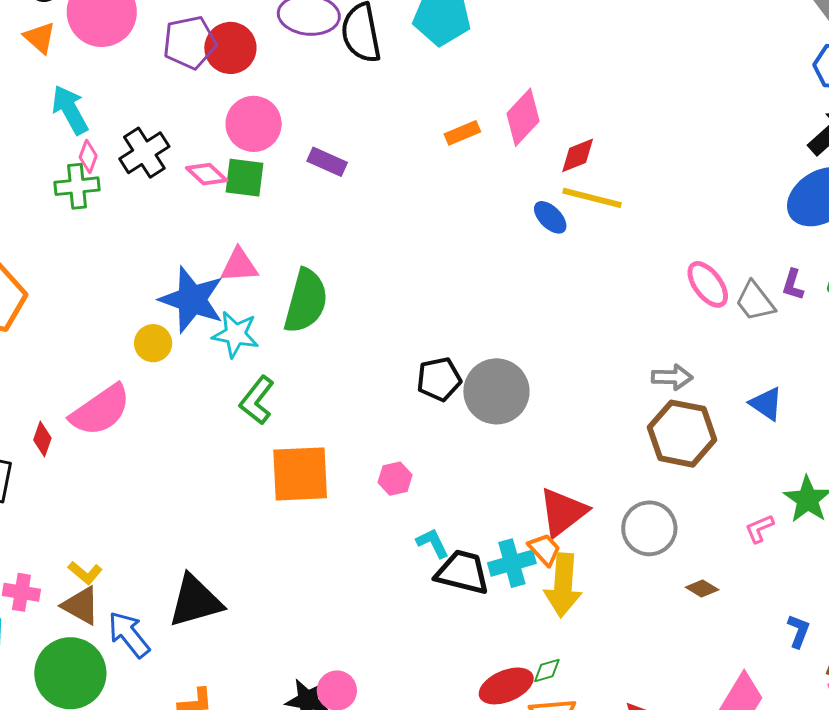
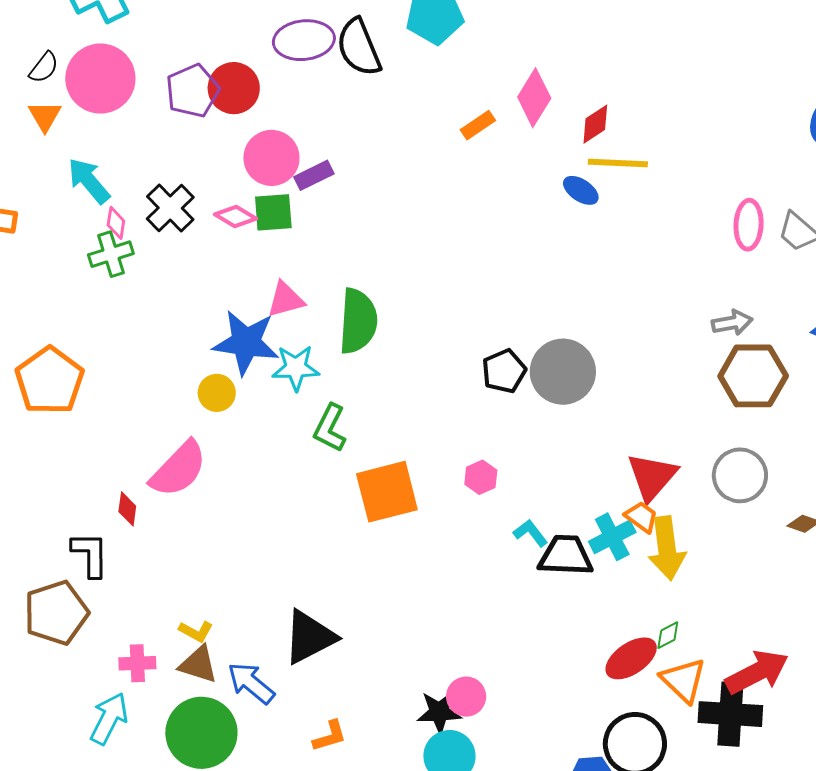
orange triangle: (40, 38) -> (45, 116), turned 30
purple rectangle: (327, 162) -> (314, 175), moved, turned -39
pink ellipse: (708, 284) -> (749, 225), turned 51

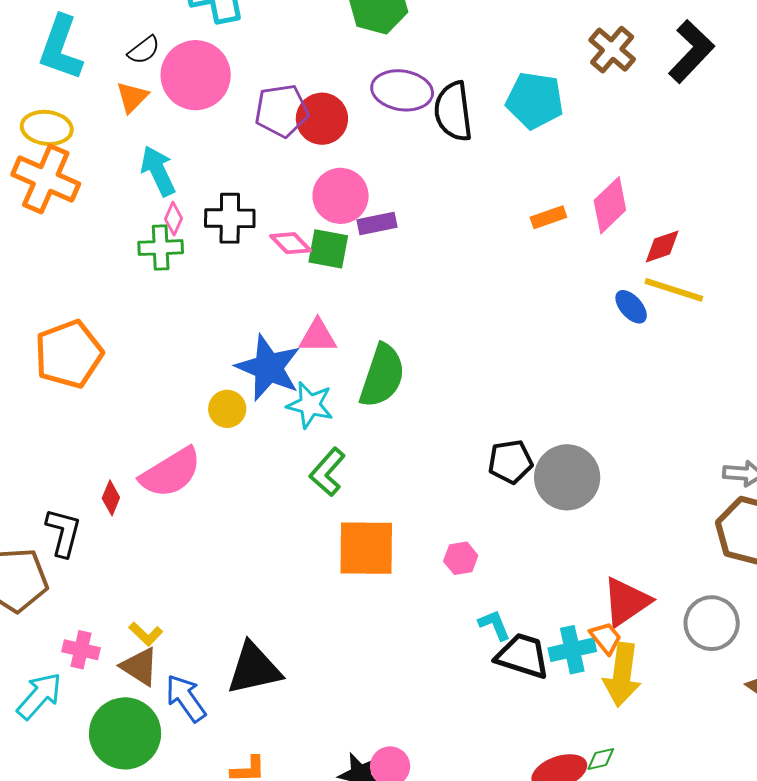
black cross: (170, 208) -> (230, 218), turned 30

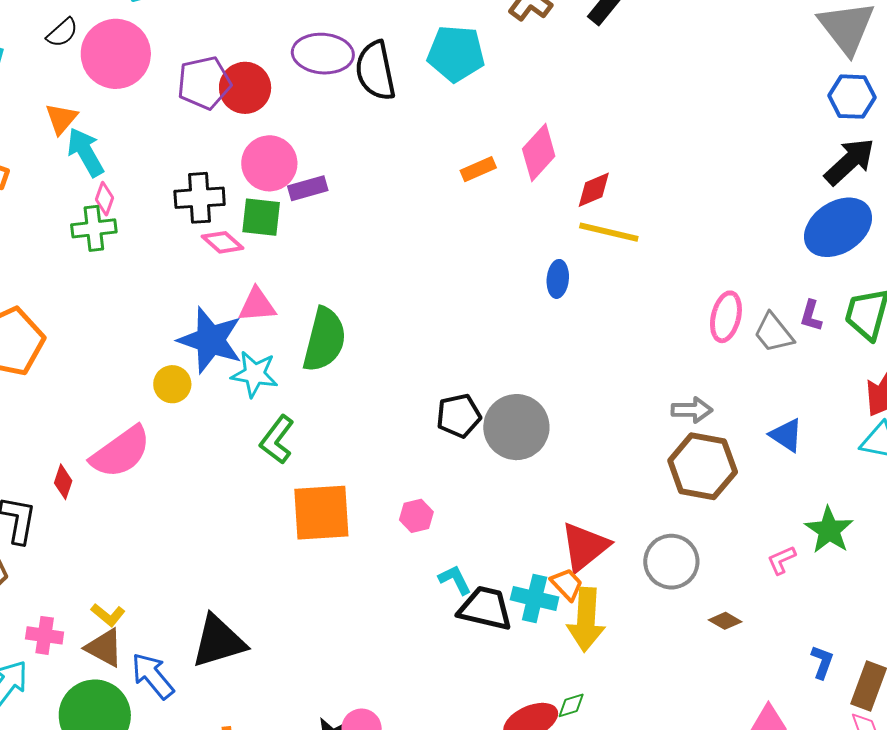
orange triangle: (132, 97) -> (61, 119), moved
black cross: (230, 218) -> (200, 198), moved
pink diamond: (291, 243) -> (223, 242), moved
blue ellipse: (631, 307) -> (558, 279), moved, turned 51
cyan cross: (572, 650) -> (535, 598), turned 30

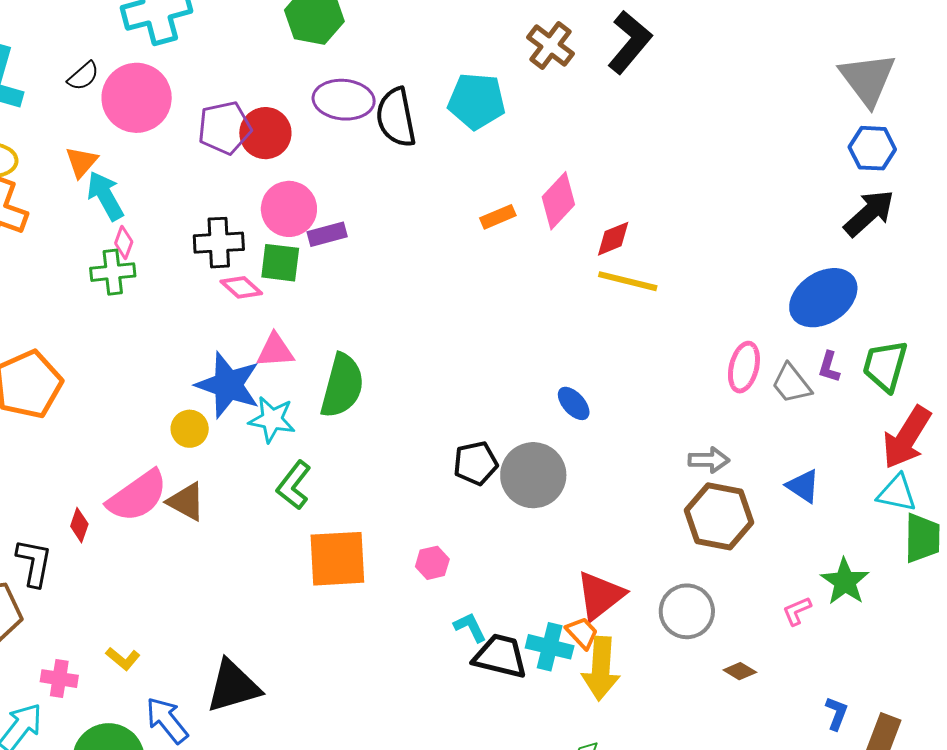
blue ellipse: (838, 227) -> (823, 298), moved
blue ellipse: (558, 279) -> (574, 403), moved, turned -48
brown triangle: (104, 648) -> (186, 502), moved

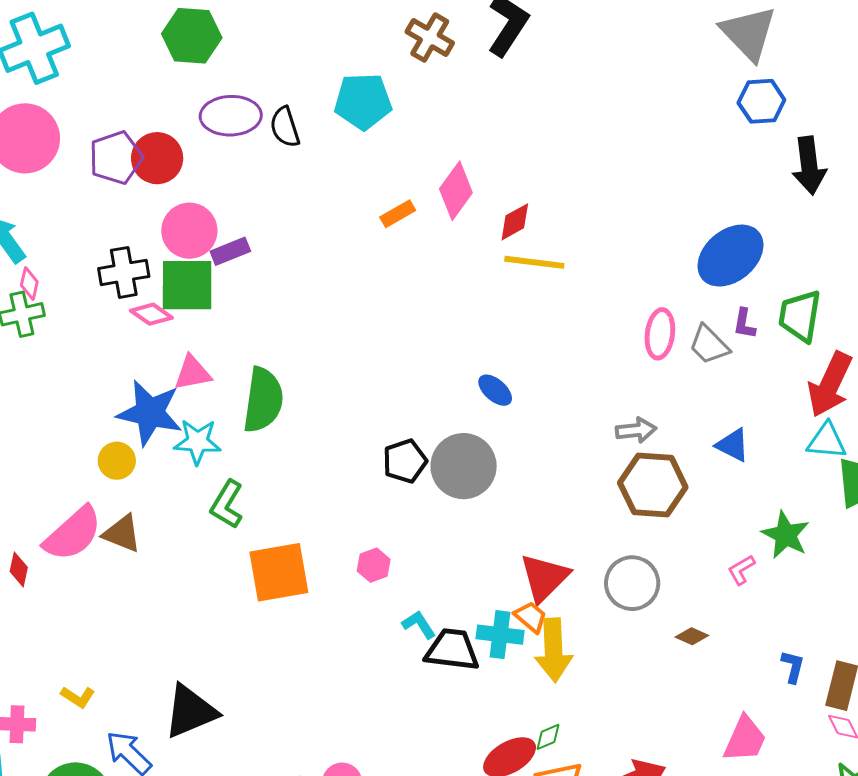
black semicircle: (396, 117) -> (285, 127), size x0.7
black arrow: (869, 213) -> (809, 165), moved, turned 132
green square: (280, 263) -> (187, 285), size x1.4

